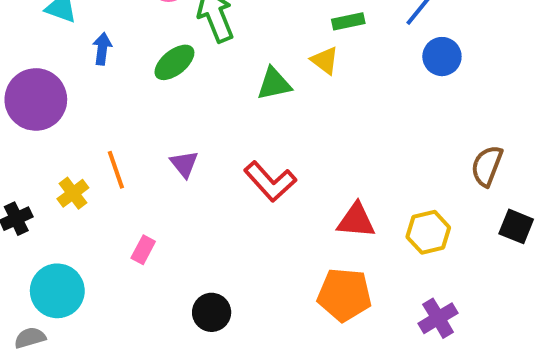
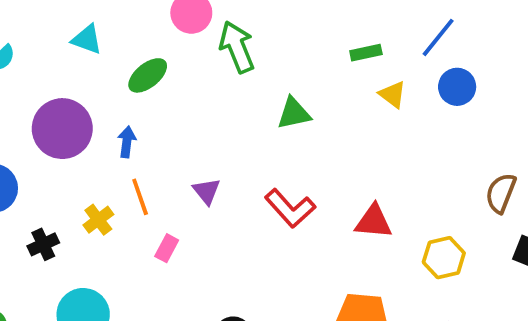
blue arrow: (102, 49) -> (127, 142), moved
yellow triangle: (325, 60) -> (393, 94), moved
green ellipse: (174, 62) -> (148, 75), moved
red triangle: (356, 221) -> (374, 222), moved
pink rectangle: (143, 250) -> (167, 248), moved

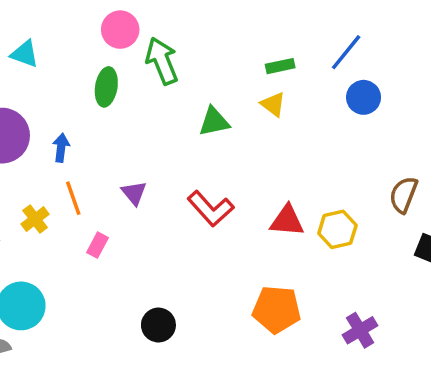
green ellipse: (148, 75) -> (106, 87), moved, turned -42
yellow triangle: (393, 94) -> (273, 104), moved
yellow hexagon: (444, 258) -> (337, 229), moved

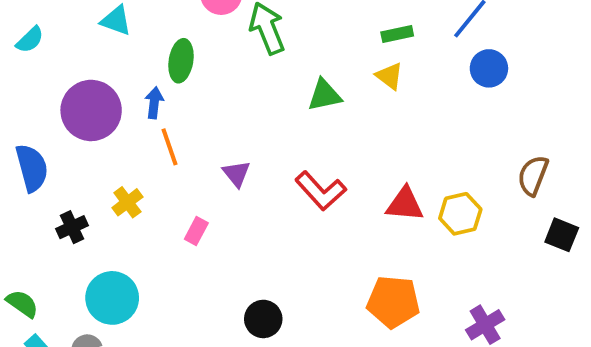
green ellipse: (106, 87) -> (181, 61), moved
blue arrow: (61, 148) -> (154, 103), moved
orange line: (73, 198) -> (170, 147), moved

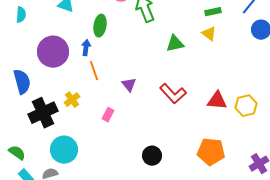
cyan semicircle: (30, 40) -> (21, 15), turned -42
black cross: (72, 227) -> (43, 113), size x1.8
black circle: (263, 319) -> (152, 156), moved

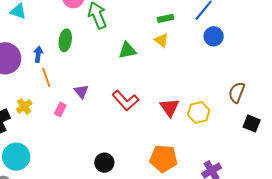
green ellipse: (100, 26) -> (65, 40), moved
red triangle: (217, 101) -> (169, 107), turned 50
pink rectangle: (108, 115) -> (60, 109), moved

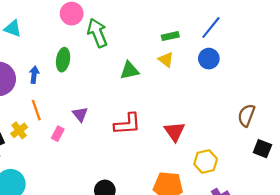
blue circle: (214, 36) -> (209, 59), moved
orange line: (46, 77) -> (36, 110), moved
red L-shape: (125, 100) -> (127, 124), turned -52
yellow hexagon: (199, 112) -> (206, 161), moved

